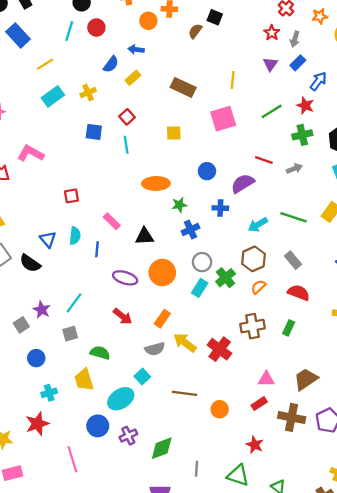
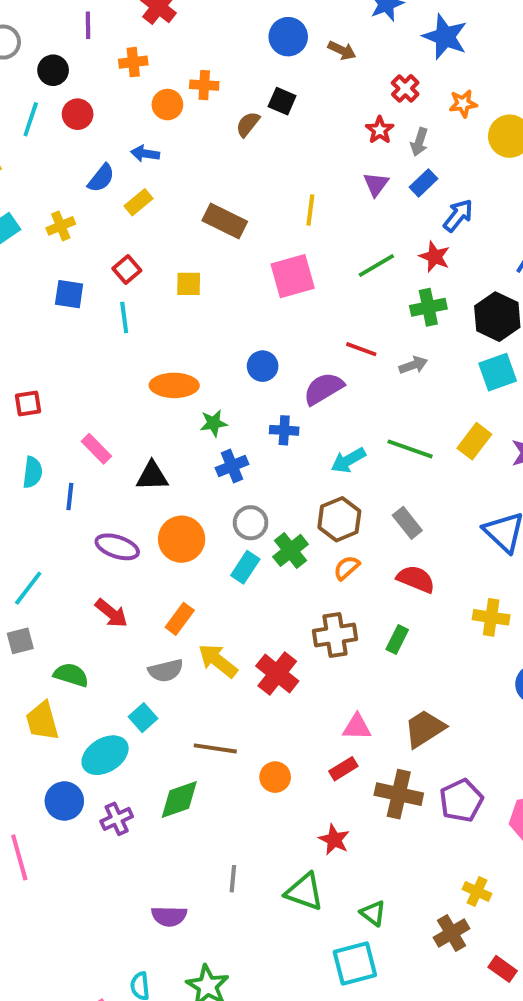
yellow square: (174, 133) -> (189, 284), moved
green diamond: (162, 448) -> (179, 799), moved

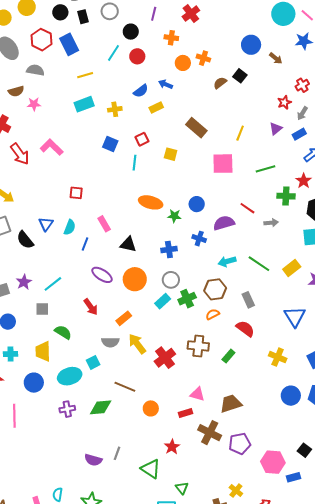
red star: (435, 257) -> (304, 181), moved
green star: (214, 423) -> (174, 216), moved
blue circle: (64, 801) -> (34, 383), moved
purple semicircle: (169, 916) -> (93, 460), moved

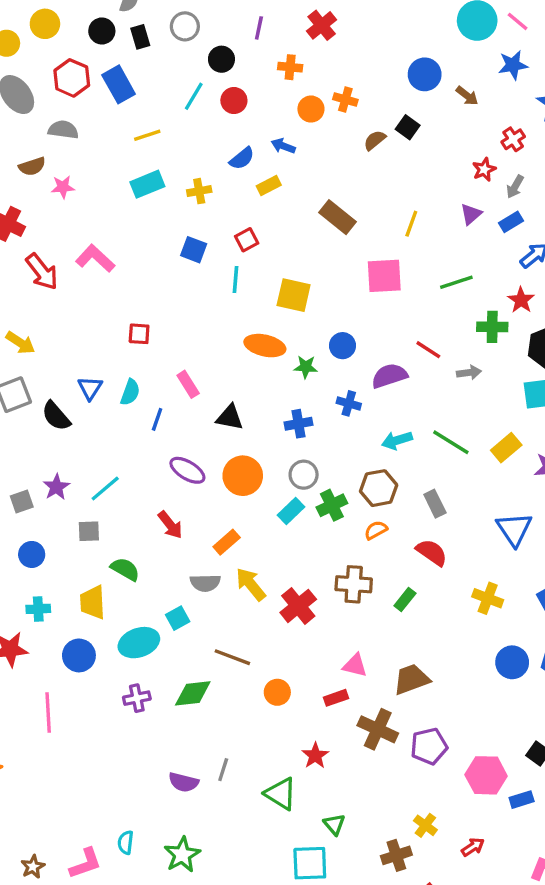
yellow square: (171, 154) -> (294, 295), moved, size x1.5

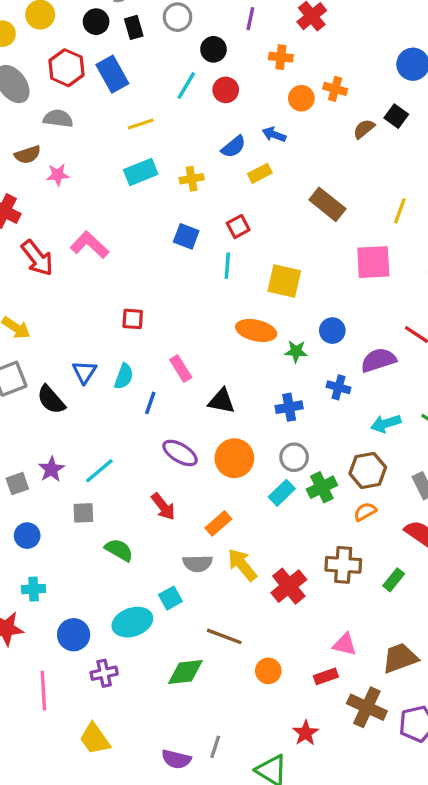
yellow trapezoid: (93, 602) -> (95, 739), moved, turned -32
purple cross: (137, 698) -> (104, 673), moved

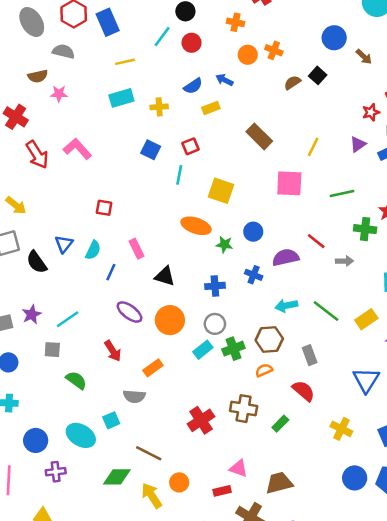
yellow arrow: (242, 565) -> (152, 496), moved
cyan ellipse: (132, 622) -> (81, 435), turned 44

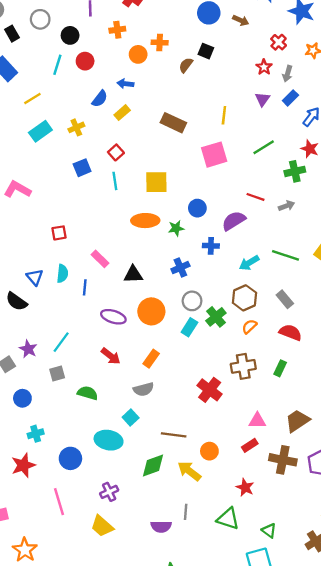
blue square: (151, 150) -> (82, 168), turned -30
purple cross: (56, 472) -> (109, 492), moved

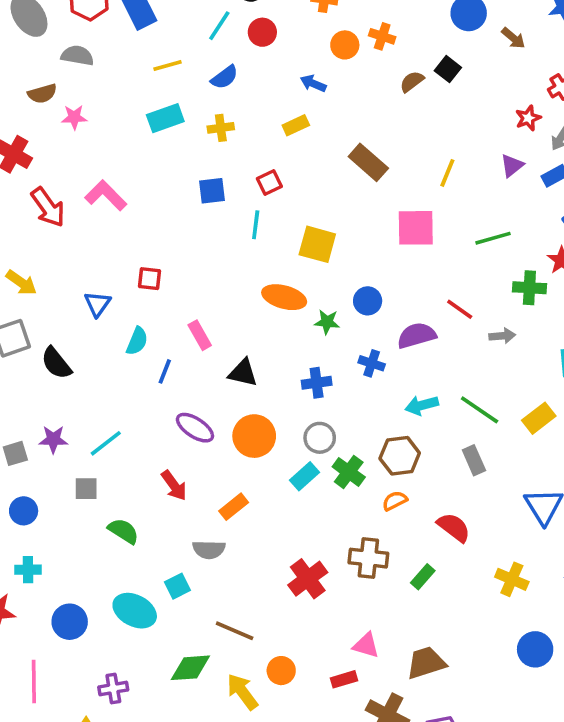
blue semicircle: (100, 99) -> (225, 77), moved
blue triangle: (35, 277) -> (97, 304), moved
gray rectangle: (285, 299) -> (474, 460), moved
green cross: (216, 317) -> (349, 472), turned -30
purple star: (28, 349) -> (53, 439), turned 30

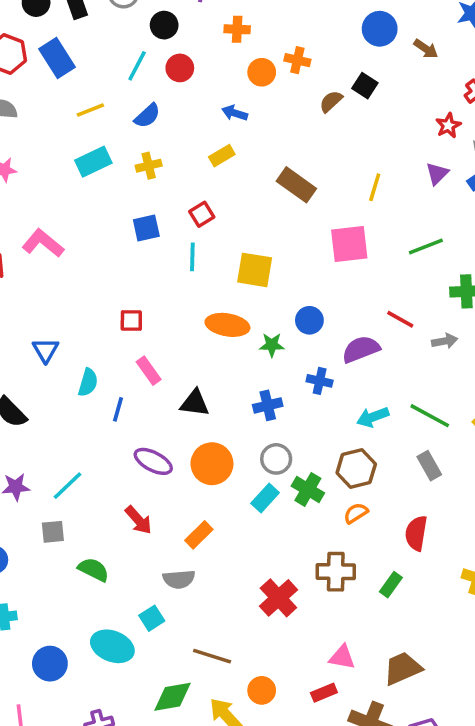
red square: (149, 279) -> (131, 320), moved
red semicircle: (454, 527) -> (416, 533), turned -112

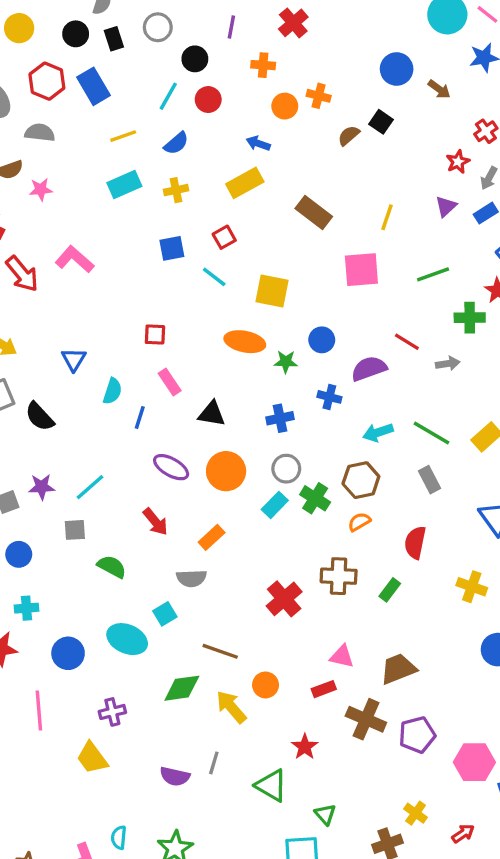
yellow rectangle: (222, 156) -> (245, 183), size x1.5
cyan line: (192, 257) -> (214, 277), turned -56

